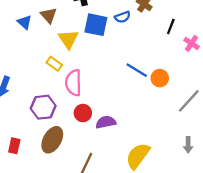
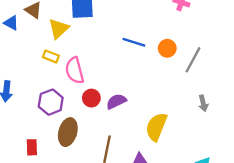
yellow triangle: (68, 39) -> (59, 29), turned 35
orange circle: (160, 78) -> (167, 48), moved

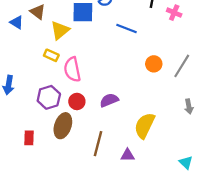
blue line: (134, 42) -> (126, 28), moved
orange circle: (167, 48) -> (154, 64), moved
red circle: (91, 98) -> (77, 101), moved

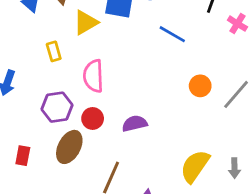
yellow rectangle: (51, 55) -> (54, 51), moved, turned 40
gray arrow: (189, 106) -> (234, 168), moved
yellow semicircle: (145, 126) -> (195, 166), moved

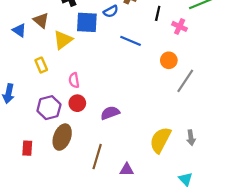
pink semicircle: (93, 76) -> (74, 80), size x0.6
orange circle: (200, 86) -> (169, 60), moved
red circle: (93, 118) -> (77, 103), moved

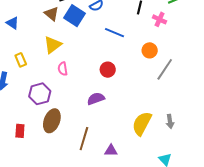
brown triangle: (41, 20) -> (51, 14), moved
blue square: (87, 22) -> (75, 16), turned 30
yellow triangle: (63, 40) -> (53, 45), moved
yellow rectangle: (41, 65) -> (21, 60), moved
red circle: (77, 103) -> (108, 70), moved

